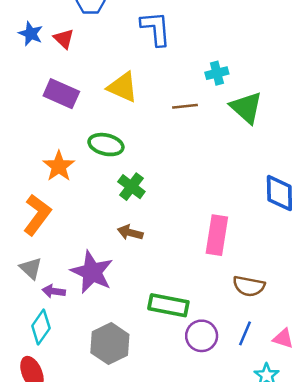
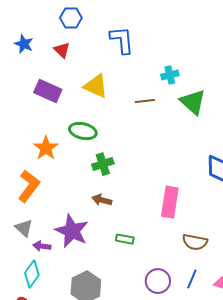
red triangle: (64, 39) -> (62, 50), moved
green cross: (131, 187) -> (103, 164), turned 35
green rectangle: (168, 305) -> (125, 239), moved, size x0.6

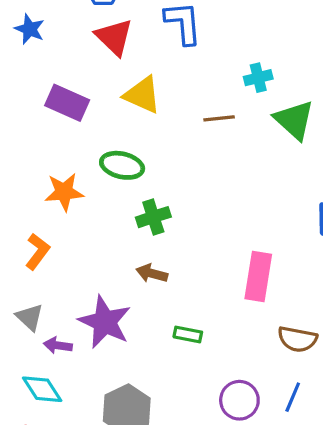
red triangle: (62, 50) -> (114, 37), moved, size x1.5
orange star: (46, 148) -> (64, 192), turned 30
orange L-shape: (29, 186) -> (37, 251), size x0.7
cyan diamond: (32, 274) -> (42, 389), turned -68

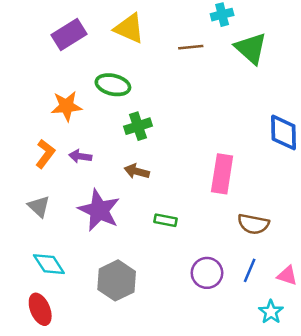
purple rectangle: (67, 103) -> (69, 35), turned -56
purple arrow: (58, 345) -> (80, 156), moved

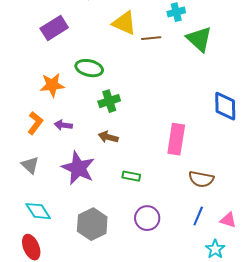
yellow triangle: (129, 28) -> (124, 23), moved
purple circle: (207, 273) -> (147, 218), moved

